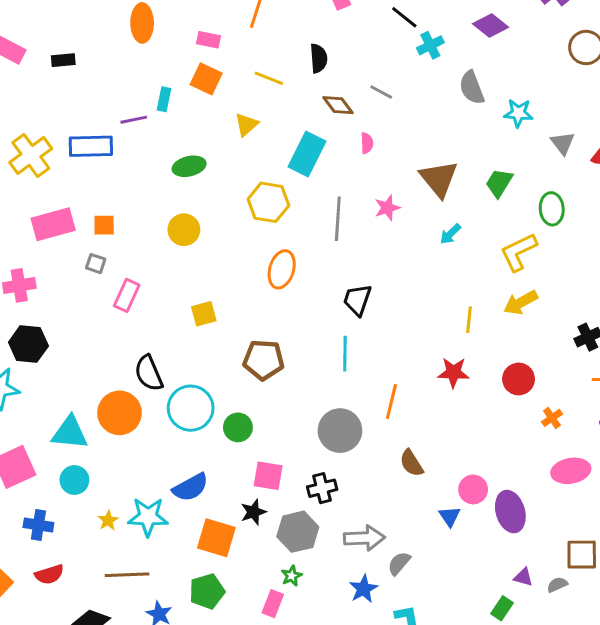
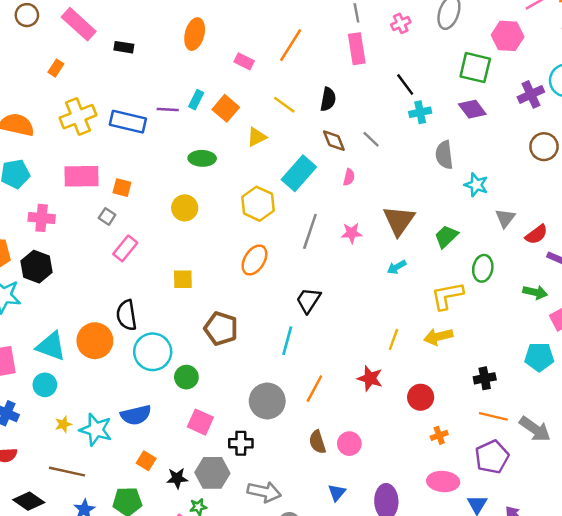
orange square: (206, 79) -> (226, 108), moved
pink circle: (473, 489) -> (349, 444), moved
black star: (253, 512) -> (177, 478), moved
orange square: (216, 538) -> (146, 461), size x0.6

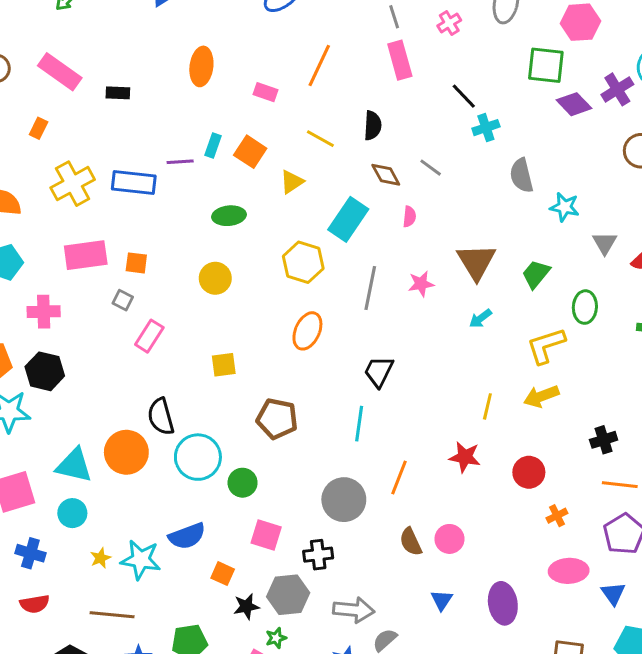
purple diamond: (472, 109) -> (574, 104), moved
orange square: (146, 461) -> (223, 574), moved

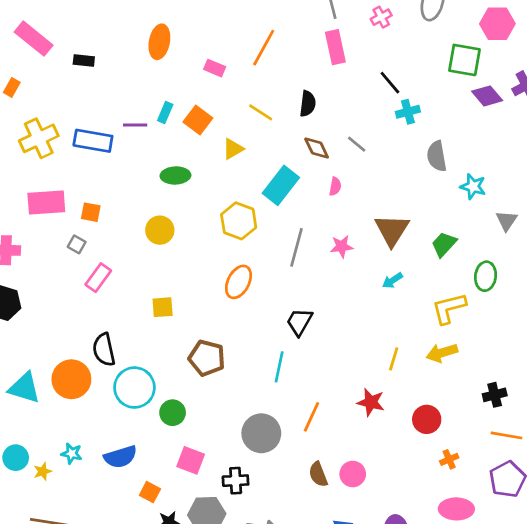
cyan circle: (72, 513) -> (16, 458), moved
cyan star: (141, 560) -> (72, 454), moved, size x0.6

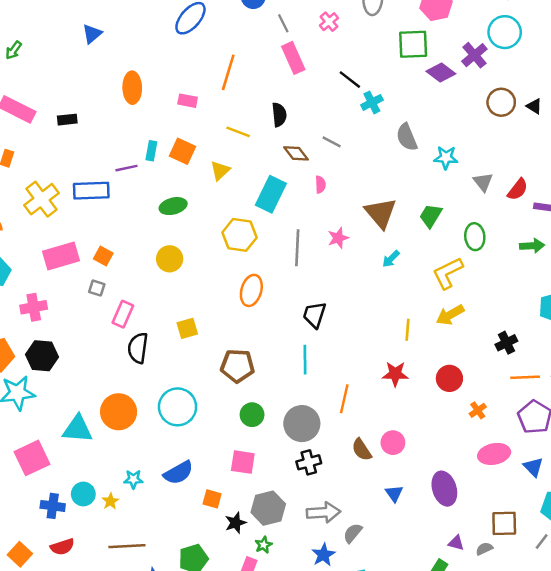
orange square: (91, 212) -> (103, 256), turned 30
black semicircle: (104, 350) -> (138, 348), moved, turned 32
green circle: (173, 413) -> (252, 415), moved
black cross: (236, 481) -> (309, 462), moved

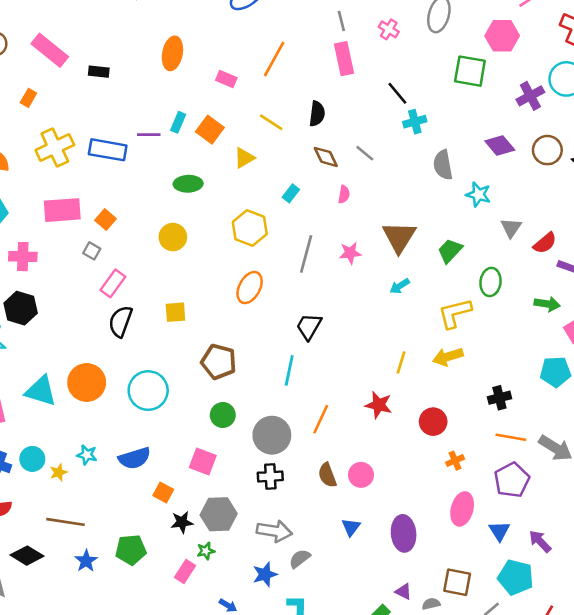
pink cross: (329, 22) -> (389, 29), turned -30
purple diamond: (441, 72) -> (500, 146), moved
cyan rectangle: (271, 194) -> (291, 193), size x0.5
pink ellipse: (494, 454) -> (462, 509), turned -76

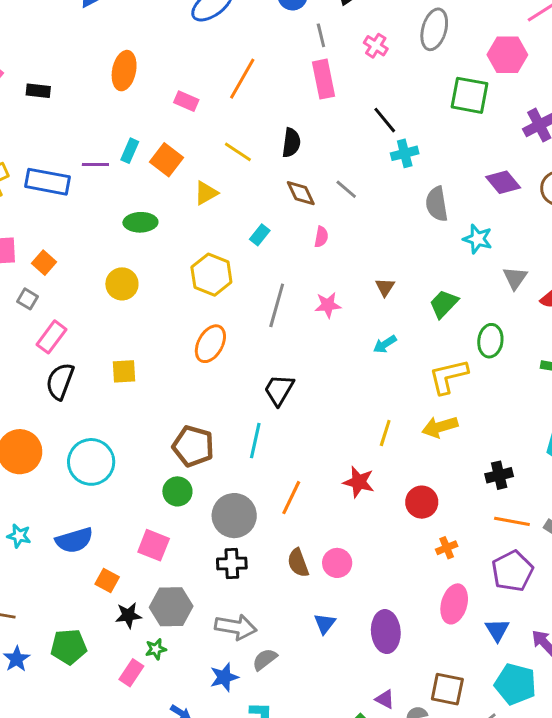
brown triangle: (399, 237) -> (385, 287), size x0.5
brown pentagon: (219, 362) -> (193, 446), moved

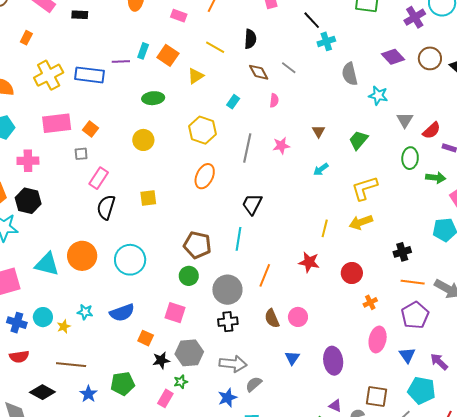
gray square: (28, 299) -> (81, 154), turned -32
green ellipse: (490, 341) -> (410, 158), moved

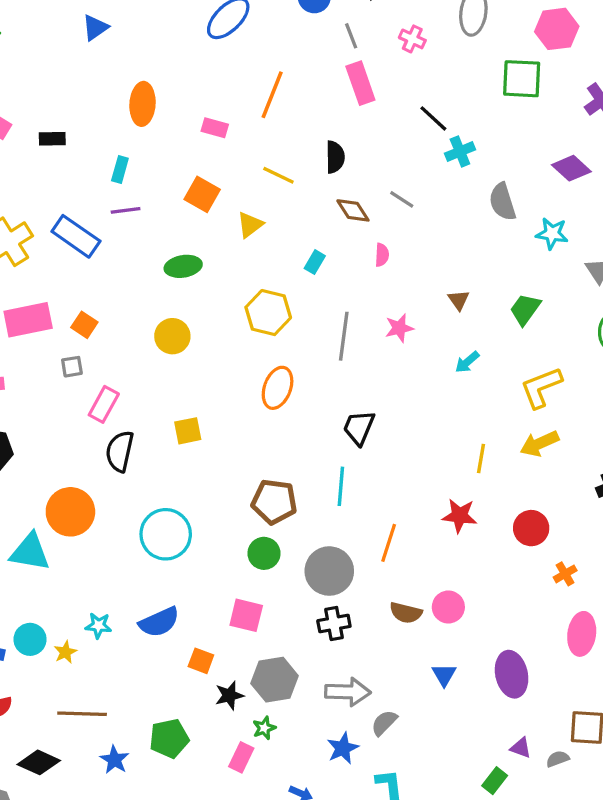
cyan rectangle: (143, 51) -> (120, 169), moved
blue rectangle: (90, 75) -> (76, 236), turned 32
orange circle: (82, 256) -> (70, 512), moved
brown semicircle: (272, 318) -> (406, 613), turned -48

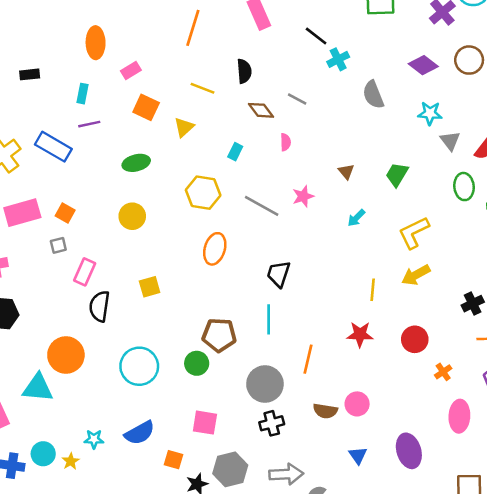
pink rectangle: (215, 128) -> (131, 70), moved, turned -42
cyan star: (552, 234) -> (430, 113), moved
gray line: (344, 336) -> (262, 206), turned -64
green circle: (264, 553) -> (197, 363), moved

